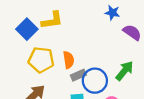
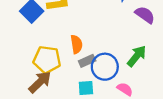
yellow pentagon: (41, 60) -> (47, 60), moved

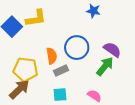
purple semicircle: (145, 15) -> (112, 50), moved
blue circle: (105, 67) -> (77, 48), moved

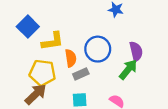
yellow L-shape: (36, 18) -> (53, 41), moved
purple semicircle: (112, 50) -> (136, 51), turned 42

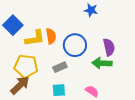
orange semicircle: (71, 58) -> (51, 36), moved
green arrow: (128, 69) -> (102, 63), turned -126

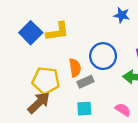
orange semicircle: (51, 36) -> (75, 68), moved
yellow L-shape: (35, 38) -> (58, 32), moved

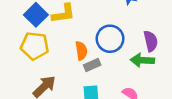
yellow pentagon: (46, 81) -> (35, 46), moved

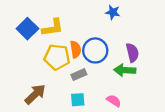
yellow pentagon: (35, 46) -> (57, 57), moved
orange semicircle: (81, 51) -> (76, 49), moved

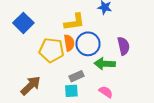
yellow L-shape: (53, 28) -> (74, 22), moved
green arrow: (125, 70) -> (105, 64), moved
gray rectangle: (79, 75) -> (77, 76), moved

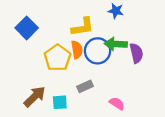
yellow pentagon: (51, 50) -> (57, 58), turned 30
green arrow: (105, 64) -> (116, 44), moved
cyan square: (71, 91) -> (60, 102), moved

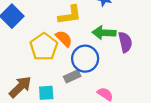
orange semicircle: (77, 50) -> (64, 39), turned -36
blue circle: (98, 51) -> (85, 59), moved

